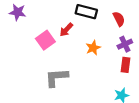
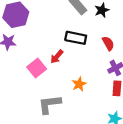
orange star: (93, 48) -> (79, 84), moved

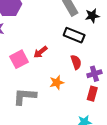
black rectangle: (76, 38) -> (74, 35), moved
red semicircle: (108, 43) -> (76, 62), moved

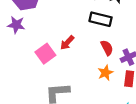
orange star: (57, 82) -> (105, 73), moved

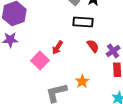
orange star: (105, 73) -> (82, 81), moved

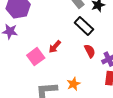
black rectangle: (83, 22) -> (84, 26), turned 30

